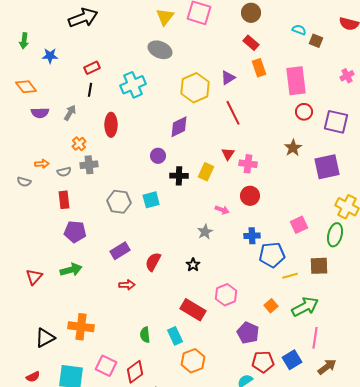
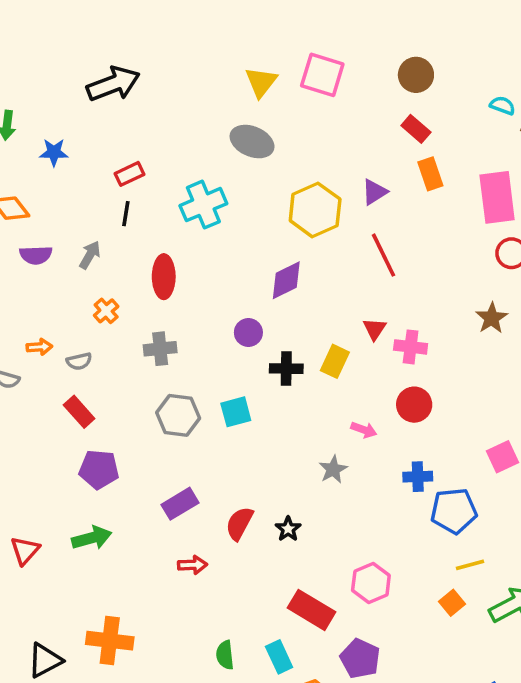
gray cross: (89, 165) -> (160, 349), moved
red rectangle: (64, 200) -> (79, 412), turned -36
black star: (193, 265) -> (288, 529), moved
yellow line: (290, 276) -> (470, 565), moved
purple pentagon: (248, 333) -> (360, 659), moved

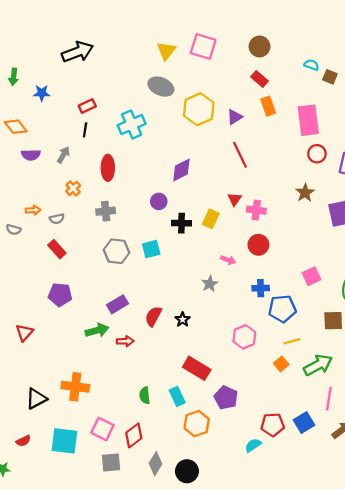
yellow hexagon: (315, 210) -> (199, 109), moved
purple pentagon: (99, 469) -> (60, 295), moved
green arrow: (92, 538) -> (97, 330), moved
pink hexagon: (371, 583) -> (244, 337), moved

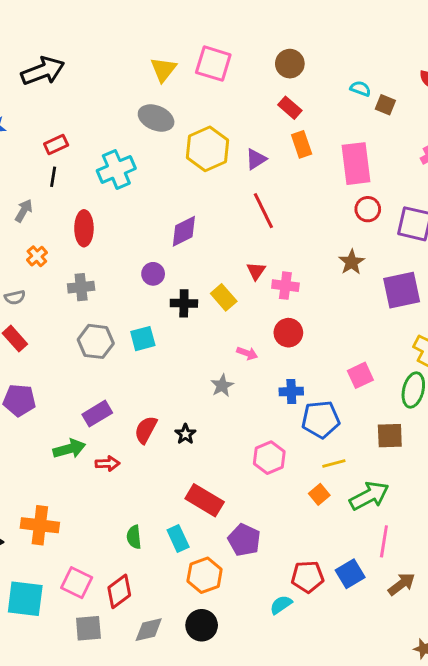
yellow rectangle: (211, 219) -> (224, 297), turned -66
gray diamond: (155, 464) -> (149, 630), turned 45
black circle: (187, 471) -> (202, 625), moved

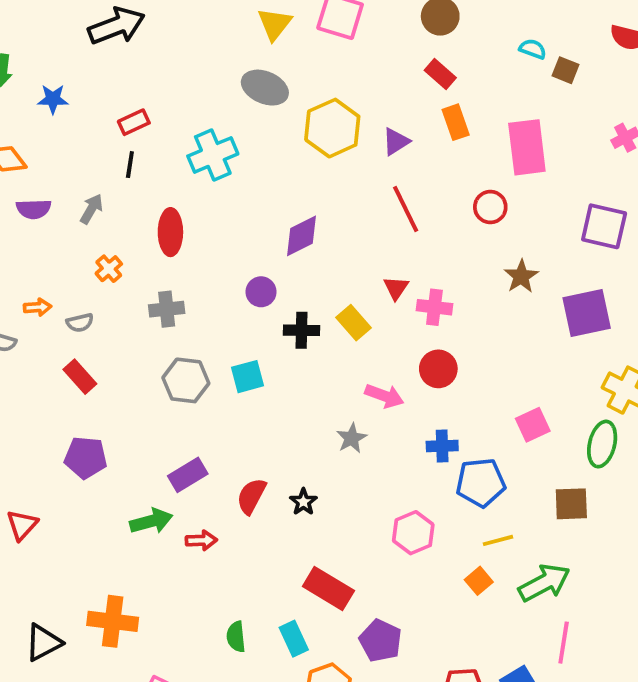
red circle: (368, 209) -> (490, 207), moved
pink arrow: (247, 353) -> (384, 396), size x1.4

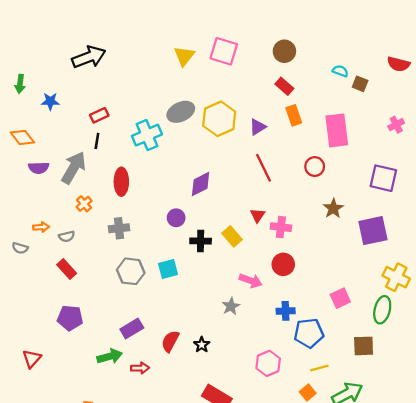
gray ellipse: (265, 88) -> (181, 112), moved, turned -48
gray arrow: (91, 209) -> (74, 168), size x1.8

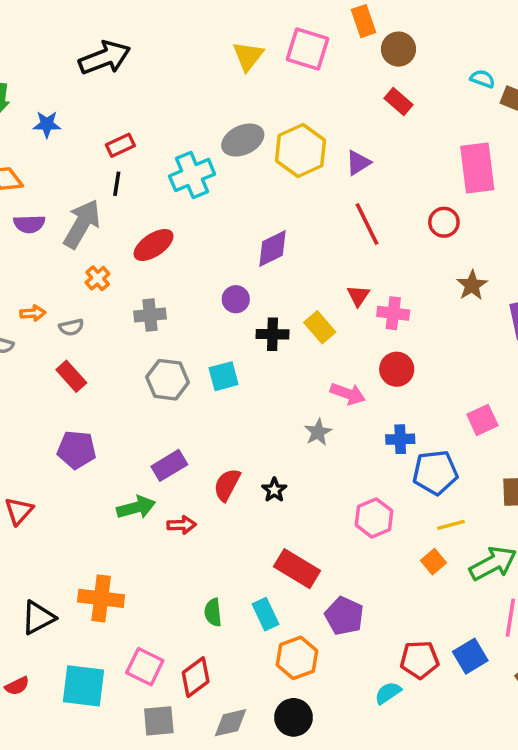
orange rectangle: (294, 115) -> (363, 21), moved
red ellipse: (121, 182) -> (154, 245), turned 56

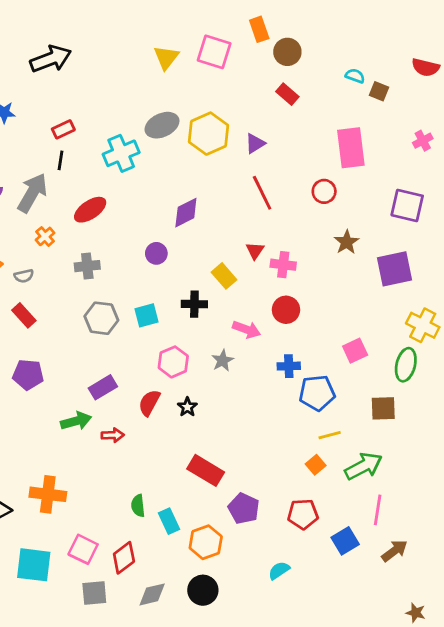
black cross: (273, 334) -> (194, 304), moved
pink hexagon: (374, 518) -> (173, 362), moved
cyan rectangle: (266, 614) -> (169, 521), moved
red pentagon: (419, 660) -> (303, 514), moved

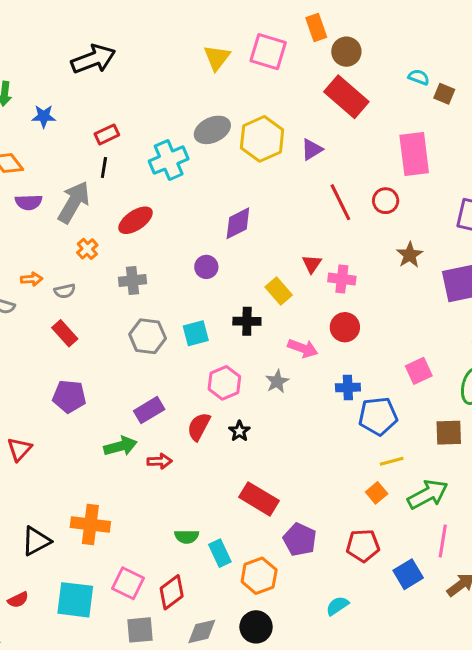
red rectangle: (287, 94) -> (346, 97), size x1.8
red line: (262, 193) -> (340, 202), moved
green semicircle: (138, 506) -> (187, 537), turned -85

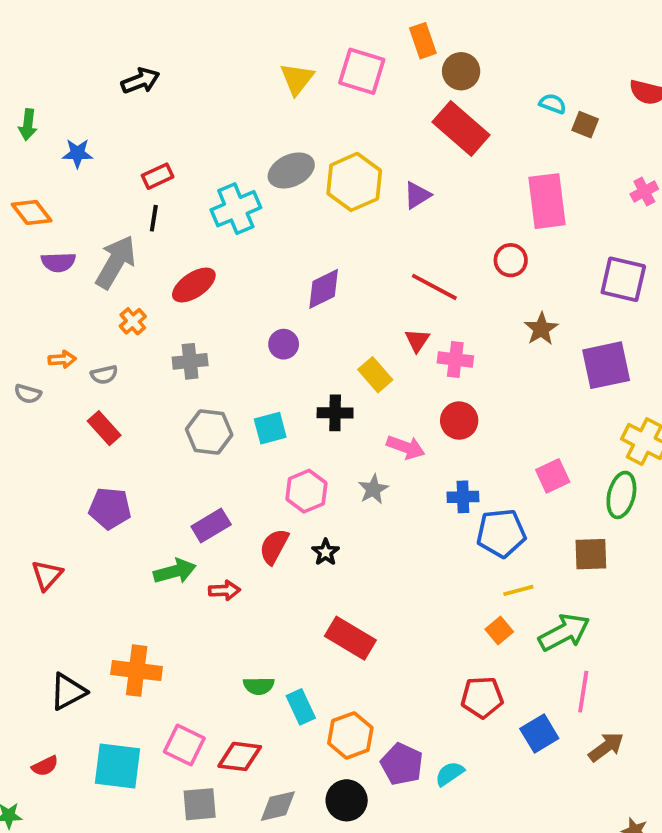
black arrow: (93, 59) -> (140, 81), size x0.7
red line: (340, 202) -> (434, 287), moved, turned -36
purple pentagon: (300, 540) -> (402, 764), moved
red diamond: (172, 592) -> (240, 756), turned 44

